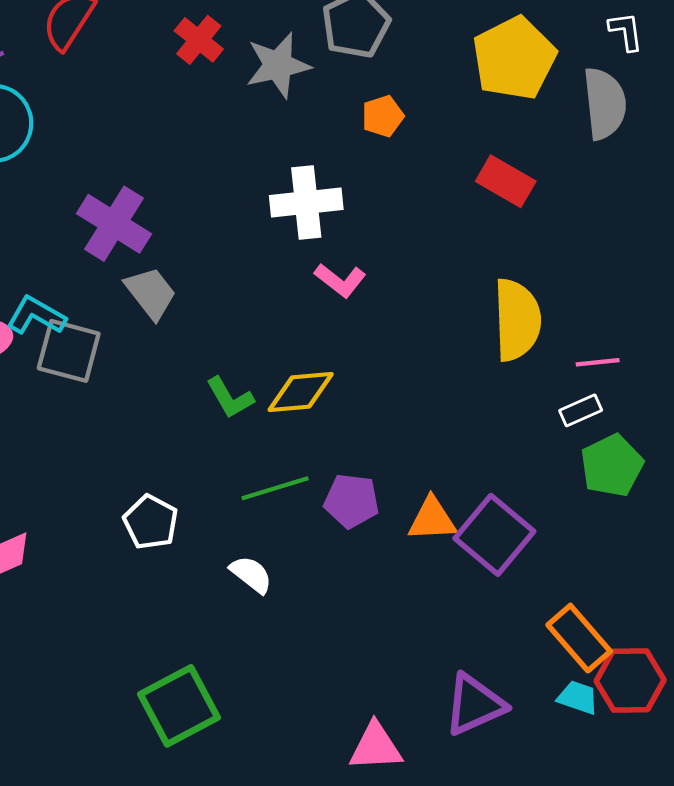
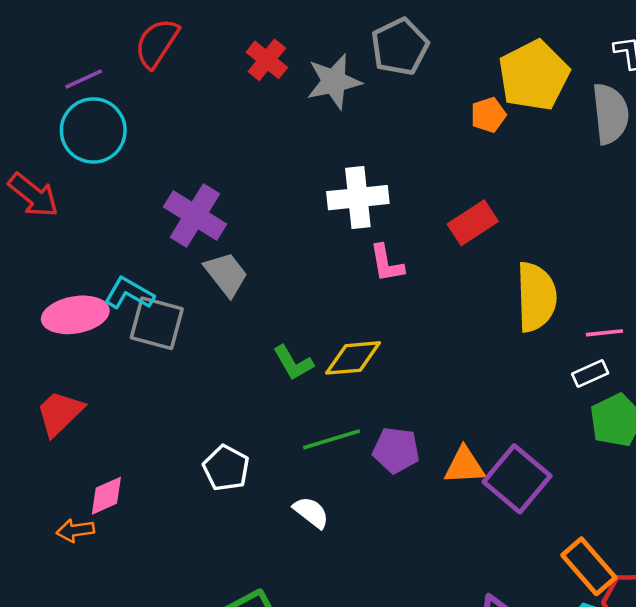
orange pentagon: (383, 116) -> (488, 115), moved
red rectangle: (506, 181) -> (473, 223), moved, turned -63
pink L-shape: (340, 280) -> (387, 263), turned 42

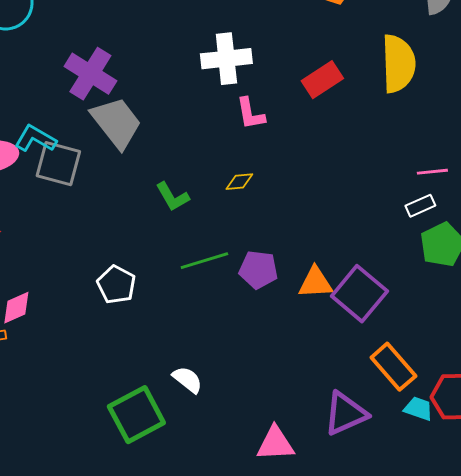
gray trapezoid: (226, 274) -> (116, 123), size x1.4
yellow semicircle: (536, 297) -> (398, 64), moved
yellow diamond: (353, 358) -> (239, 182), moved, size x0.6
white semicircle: (311, 512) -> (187, 380), moved
orange rectangle: (589, 566) -> (393, 367), moved

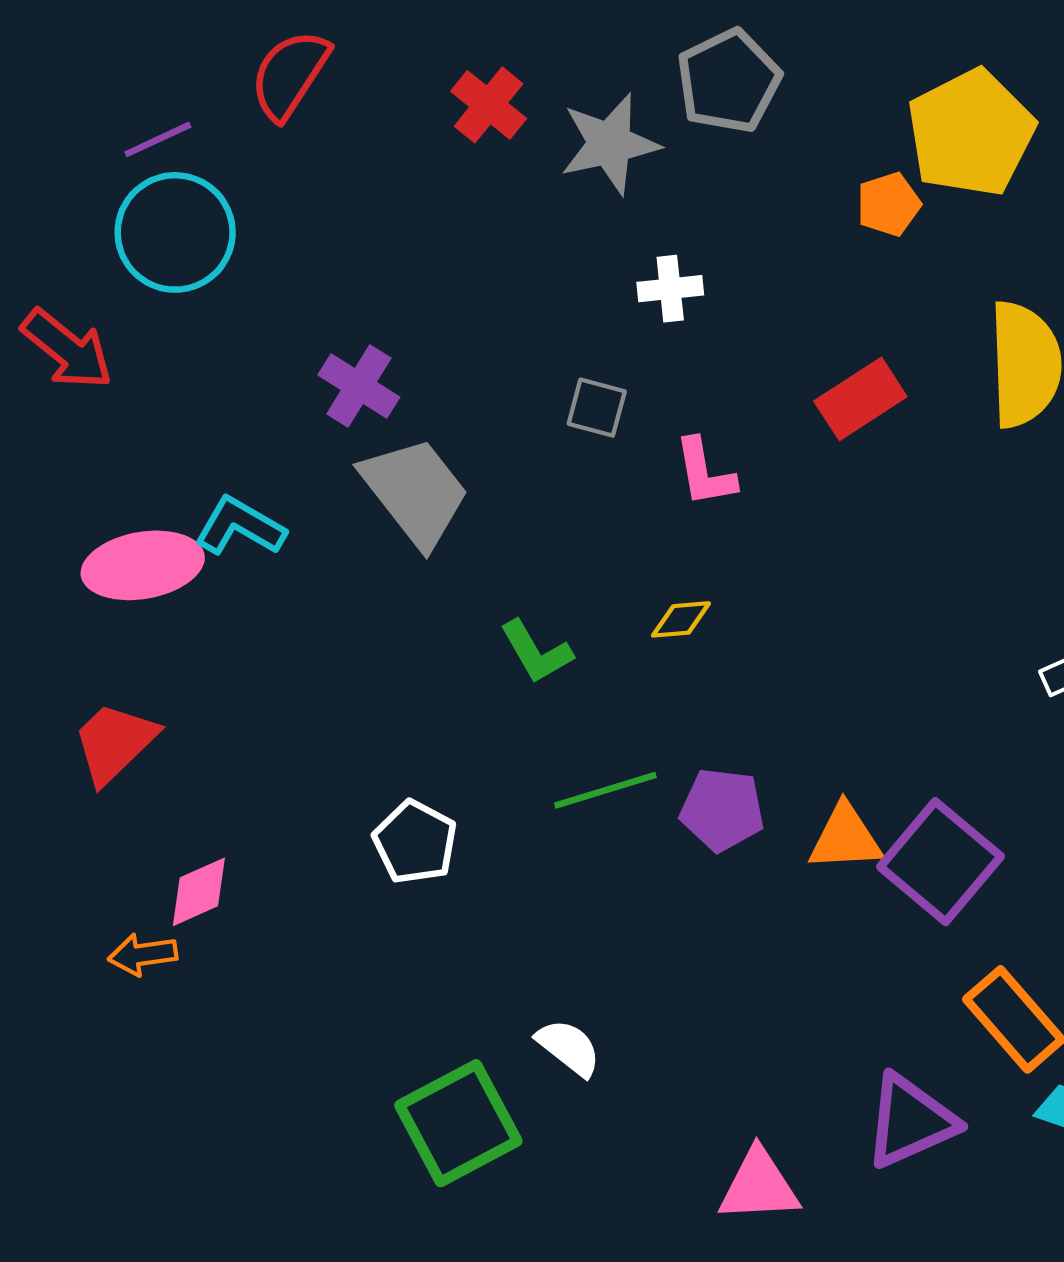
white cross: (226, 59) -> (670, 289), moved, size x0.6
purple cross: (90, 74) -> (359, 386), size x0.7
gray square: (58, 164) -> (597, 408), moved, size x0.6

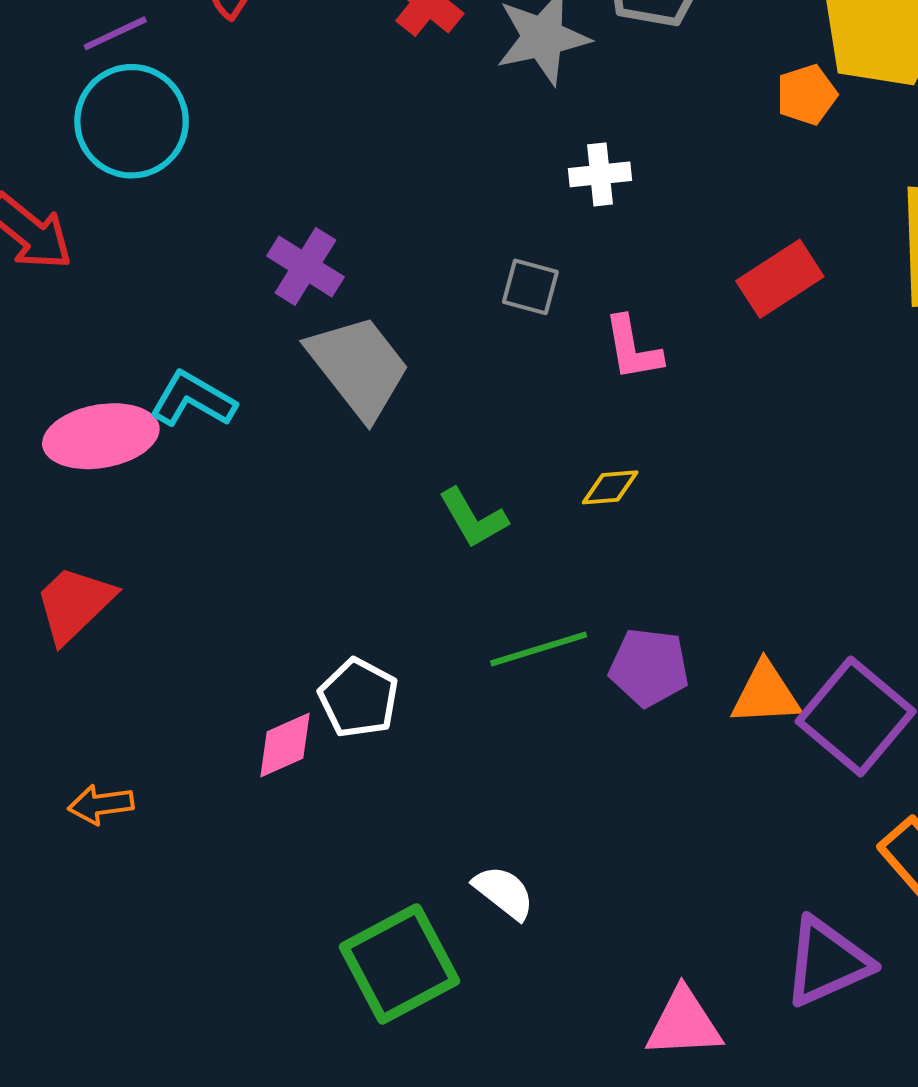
pink diamond: (199, 892) -> (285, 745), moved

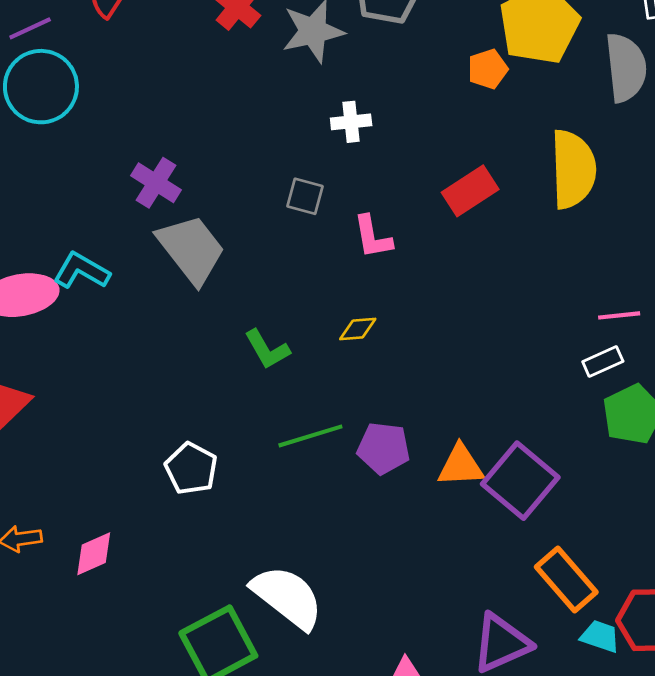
pink diamond: (285, 745) -> (94, 554), moved
white semicircle: (504, 892) -> (287, 597), size x1.8

